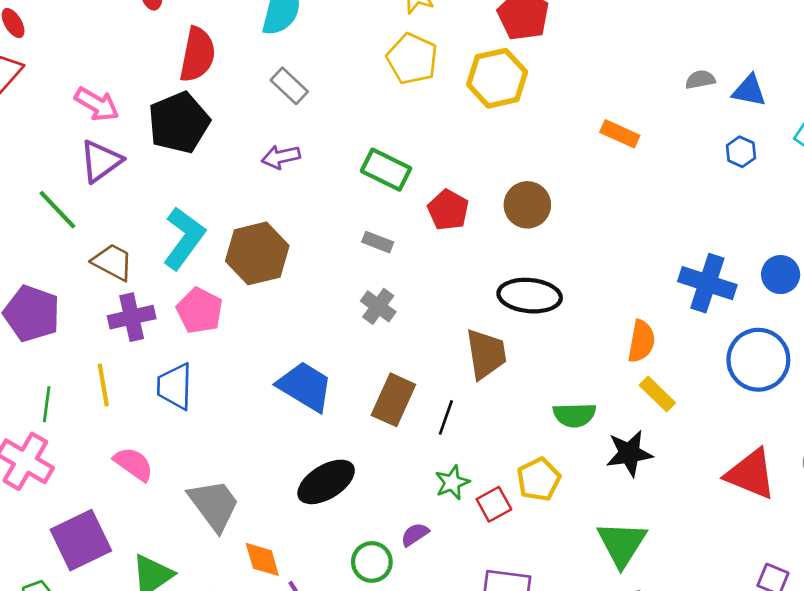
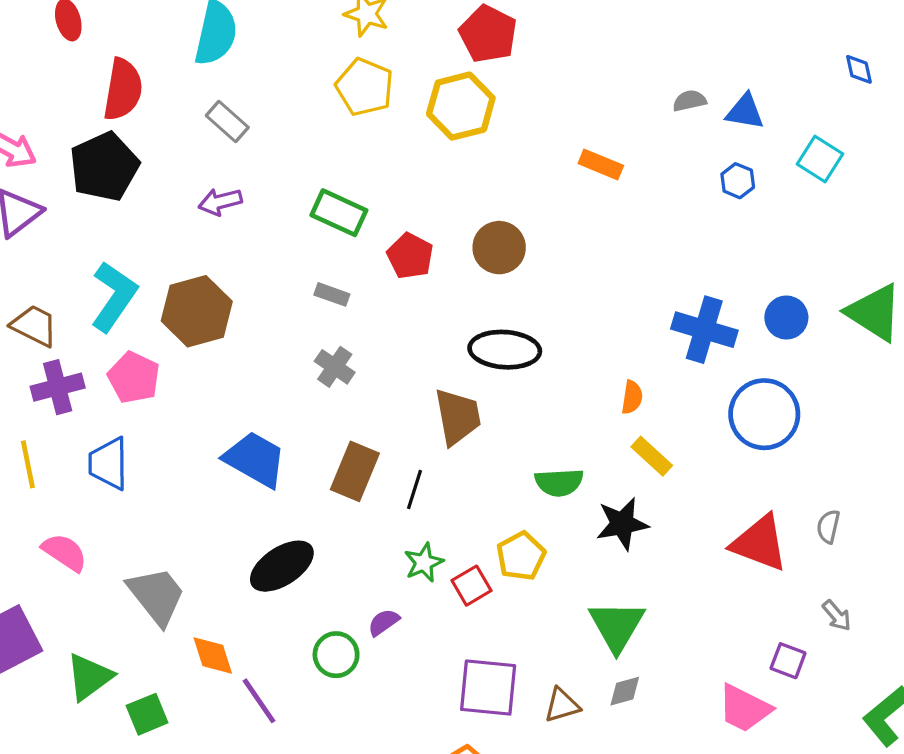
orange semicircle: (641, 341) -> (632, 397), size x0.7

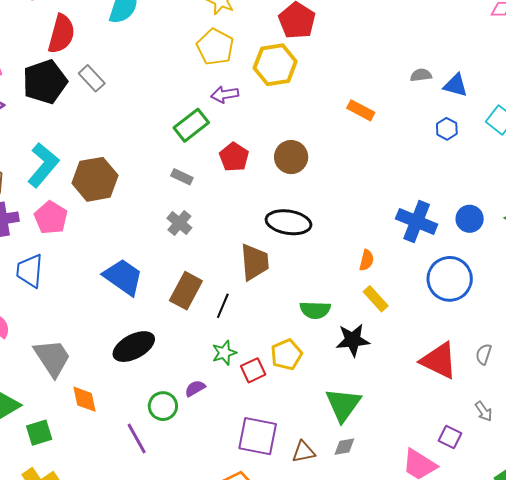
gray rectangle: (227, 122) -> (92, 78), moved
purple arrow: (220, 202) -> (225, 94), moved
green rectangle: (339, 213) -> (191, 125), turned -68
purple line: (259, 701) -> (137, 438), moved

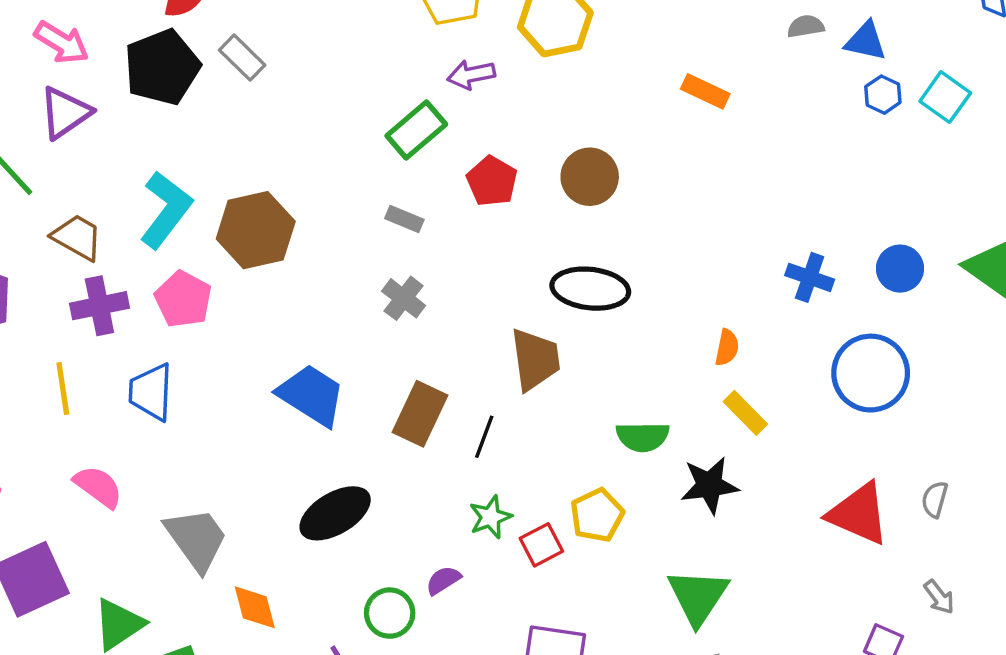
blue hexagon: (447, 129) -> (883, 95), moved
blue cross: (417, 222) -> (810, 277), size x0.7

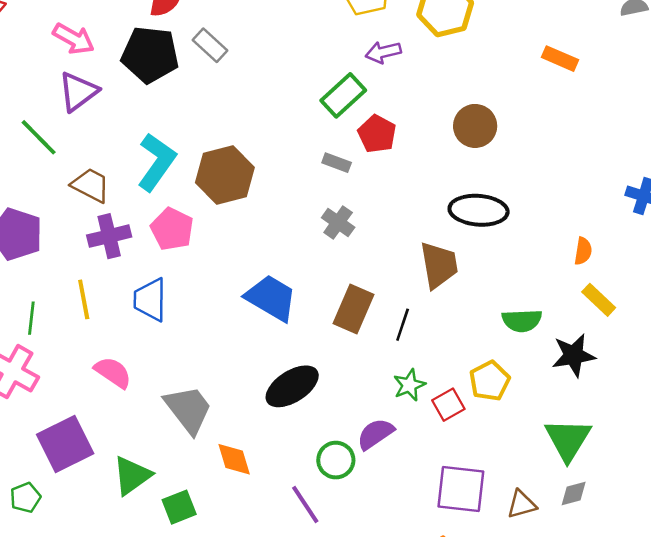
black pentagon: (162, 67) -> (150, 55), turned 30
red pentagon: (492, 181) -> (377, 134), moved
purple semicircle: (443, 580) -> (375, 434), size x1.4

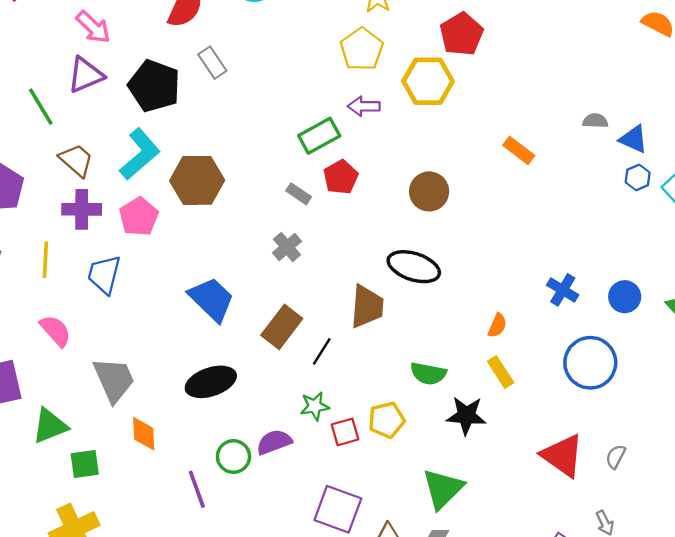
black pentagon: (150, 55) -> (154, 86), moved

